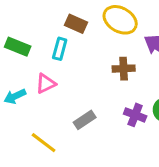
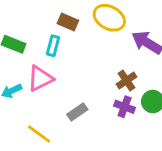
brown cross: (124, 69) -> (127, 81), moved, turned -30
pink triangle: (46, 83) -> (40, 78), size x1.4

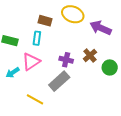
purple cross: (125, 107) -> (66, 60), moved
gray rectangle: (77, 112) -> (59, 81), size x1.5

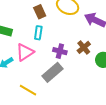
brown rectangle: (45, 21) -> (40, 12), turned 48
cyan rectangle: (37, 38) -> (38, 33), moved

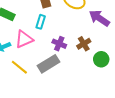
yellow line: (28, 90) -> (19, 67), moved

